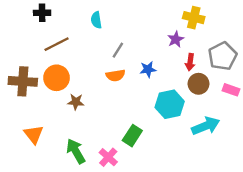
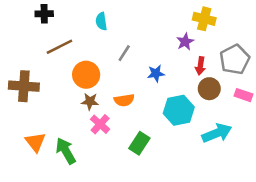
orange semicircle: (115, 75) -> (124, 100), moved
orange circle: (57, 78) -> (86, 75), moved
brown star: (76, 102) -> (90, 101), moved
green arrow: (76, 151) -> (66, 151), moved
pink cross: (108, 157) -> (100, 124), moved

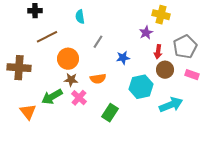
green arrow: (66, 151) -> (52, 97), moved, turned -90

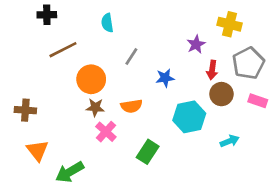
yellow cross: (161, 15) -> (230, 24), moved
brown cross: (19, 68) -> (25, 110), moved, size x0.7
green arrow: (52, 97) -> (70, 172), moved
cyan arrow: (171, 105) -> (230, 141), size x0.6

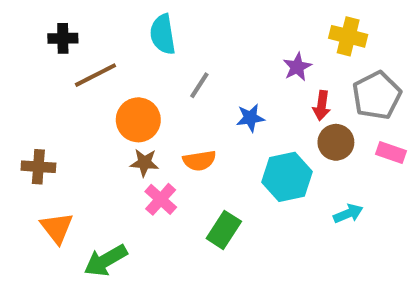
black cross: (47, 15) -> (63, 38), moved
cyan semicircle: (107, 23) -> (163, 34), size x1.4

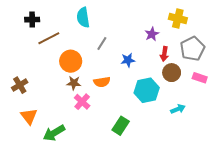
brown cross: (38, 167) -> (20, 85), turned -35
green rectangle: (224, 230) -> (121, 126), moved

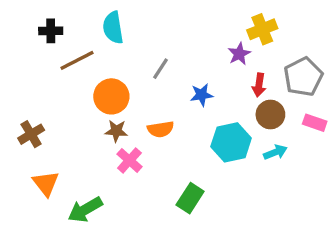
cyan semicircle: (83, 17) -> (113, 28), moved
yellow cross: (178, 18) -> (262, 29), moved, turned -36
cyan arrow: (178, 109) -> (275, 152), moved

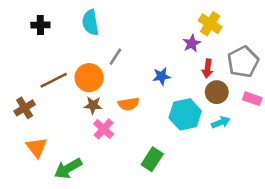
yellow cross: (262, 29) -> (210, 24), turned -35
brown line: (77, 60) -> (54, 80), moved
gray line: (161, 69) -> (115, 57), moved

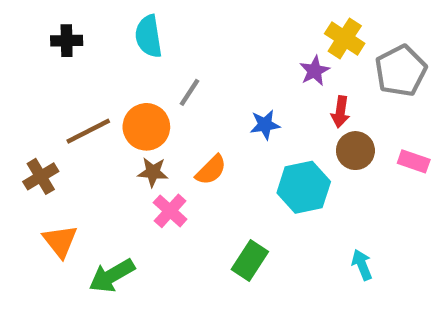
gray pentagon: (243, 62) -> (401, 71), moved
orange semicircle: (129, 104) -> (211, 170), turned -36
cyan arrow: (221, 122) -> (362, 265), moved, turned -90

